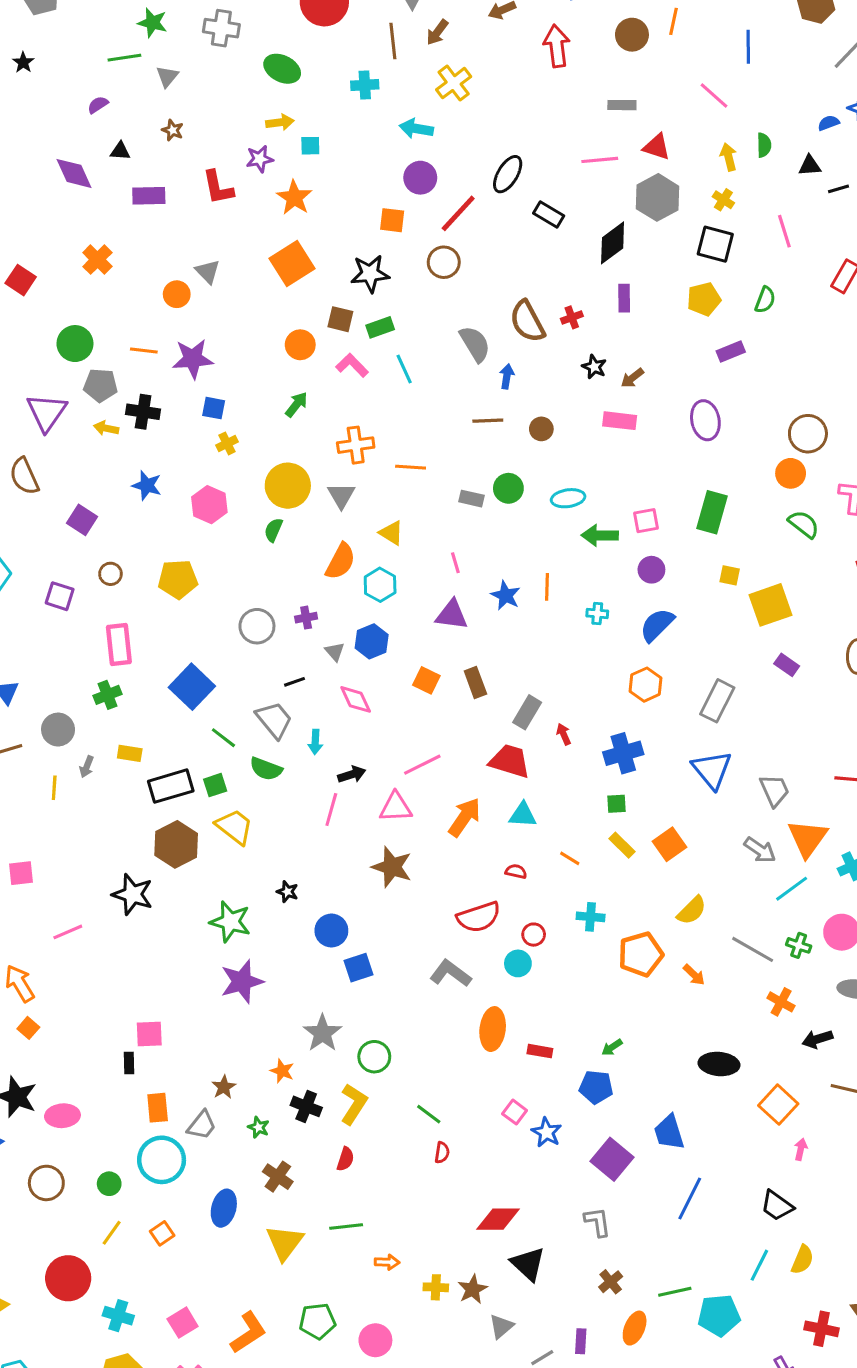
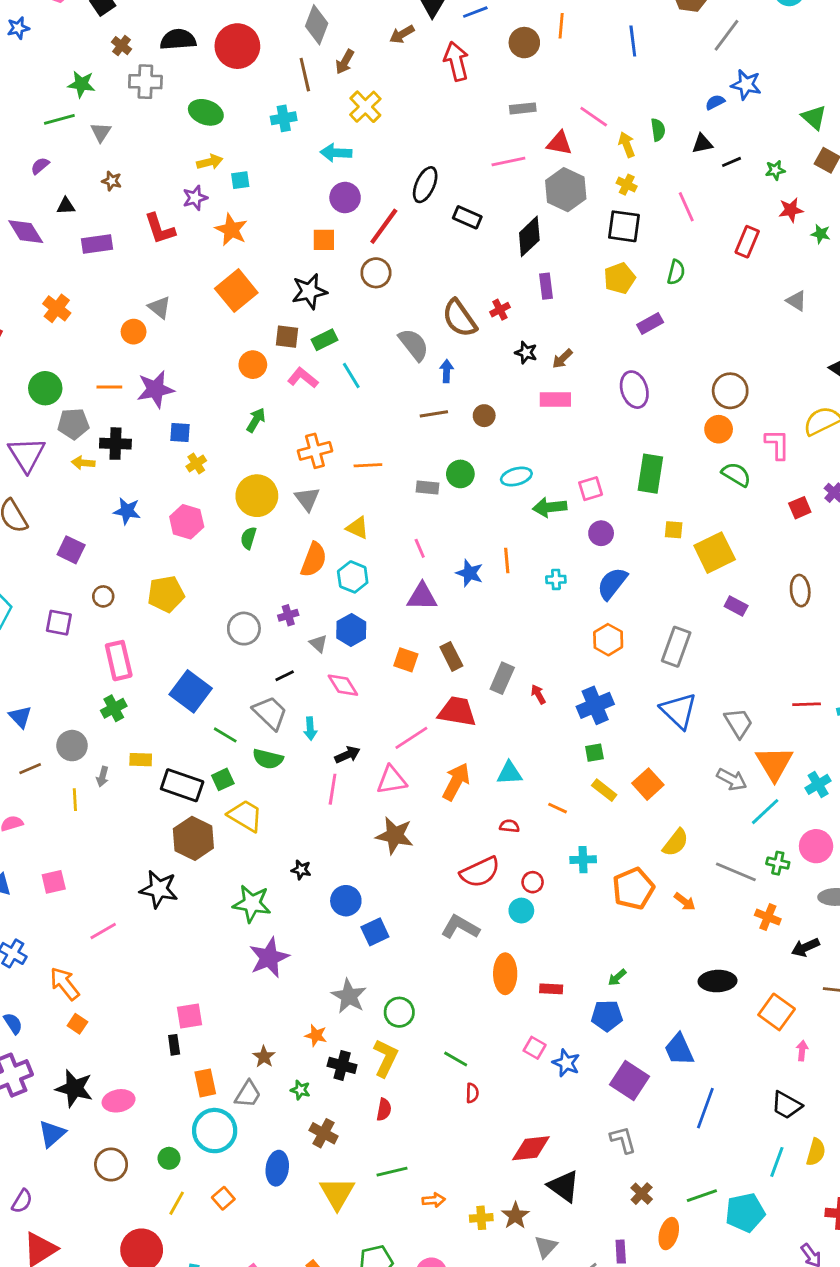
pink line: (714, 95) -> (594, 117), moved
red trapezoid: (510, 761) -> (457, 712), moved
black rectangle: (171, 786) -> (182, 785), turned 42

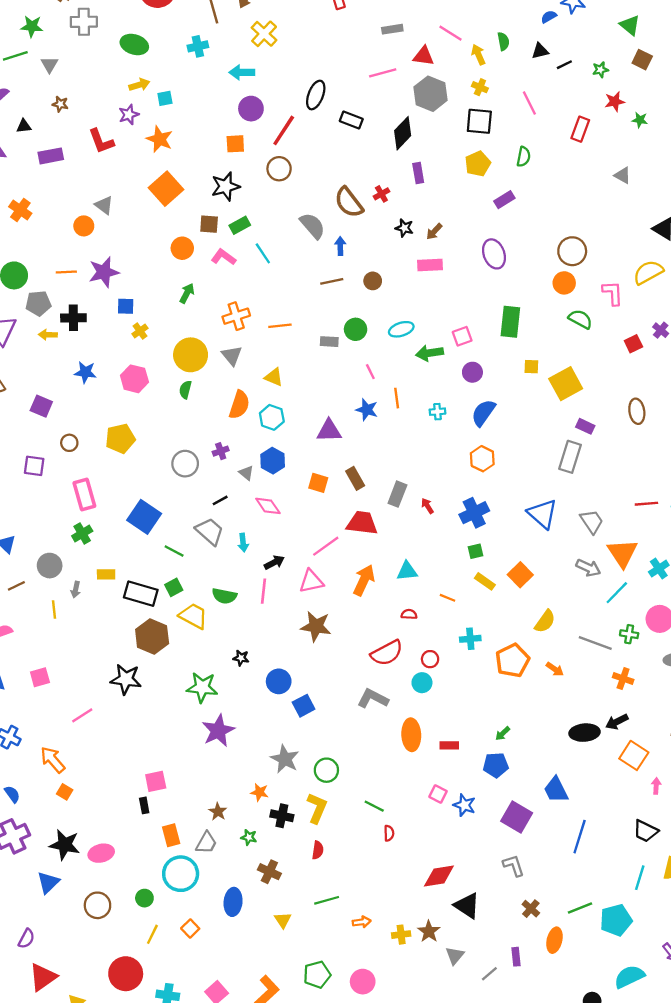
pink line: (420, 548) -> (370, 372), moved
gray rectangle: (676, 647) -> (570, 457), moved
green semicircle: (268, 759) -> (224, 596), moved
black arrow: (805, 947) -> (617, 722), moved
yellow triangle: (337, 1193) -> (283, 920), size x0.6

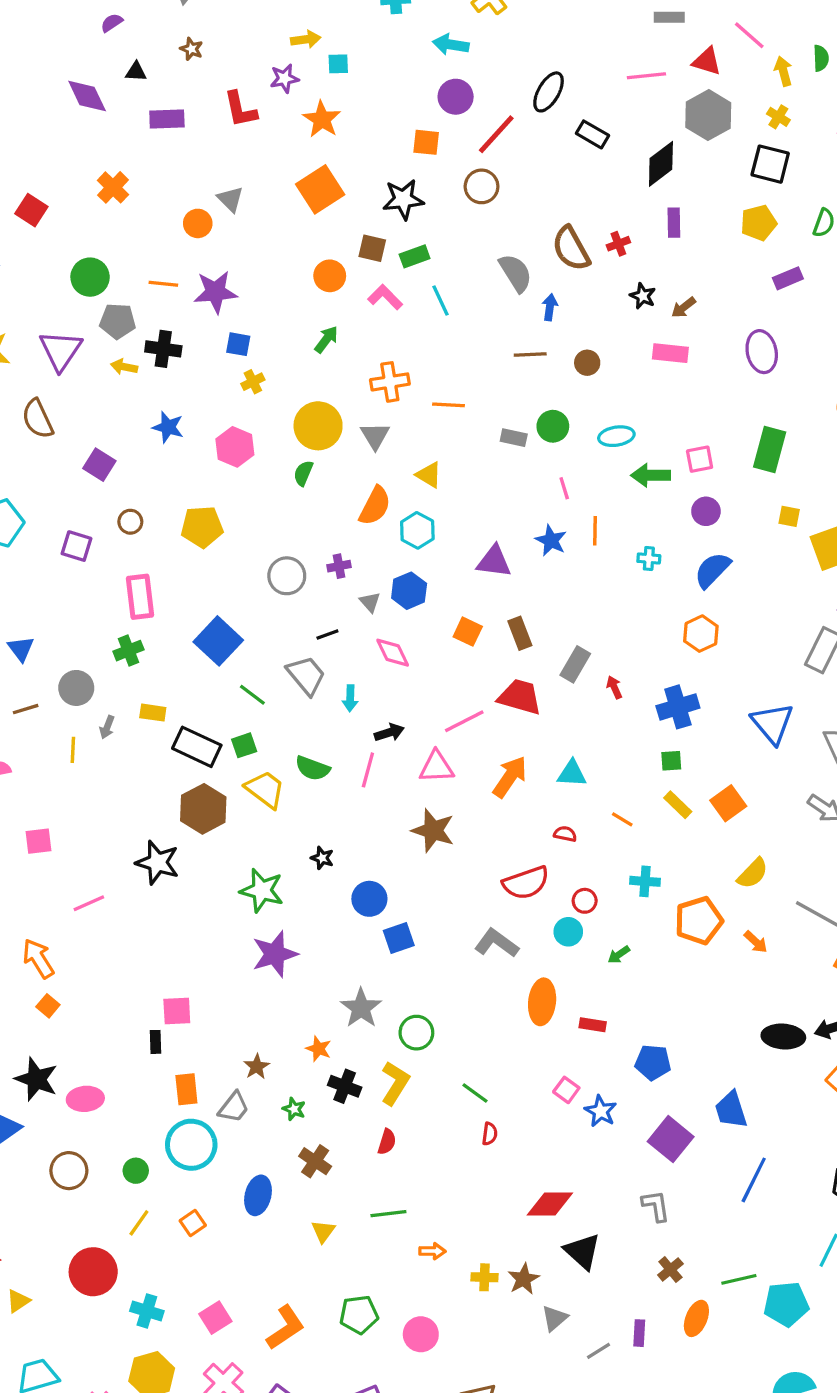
green arrow: (503, 734) -> (619, 955), moved

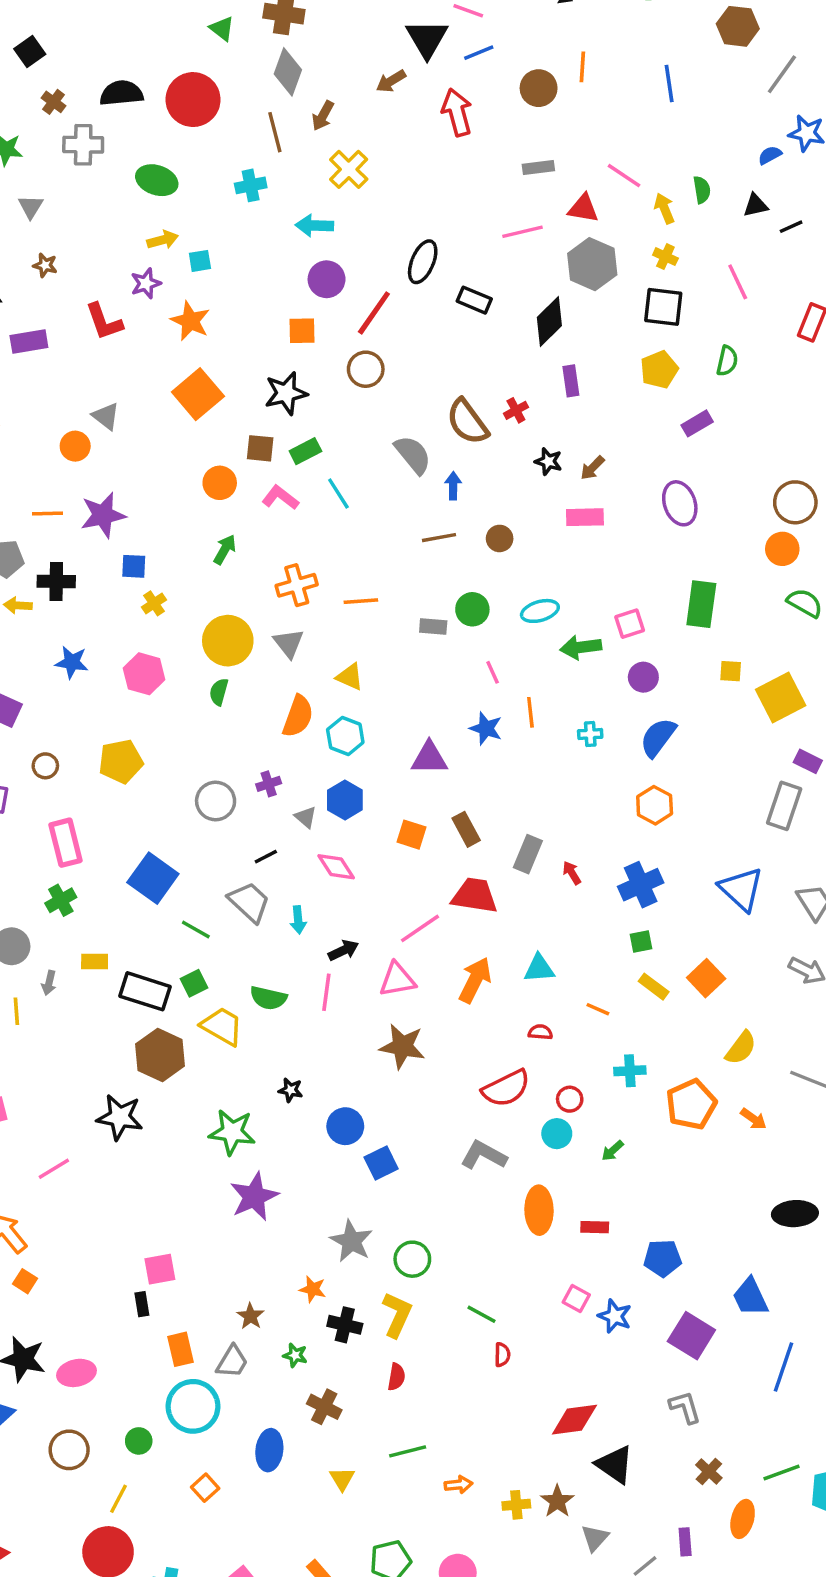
yellow line: (139, 1223) -> (119, 1499), moved

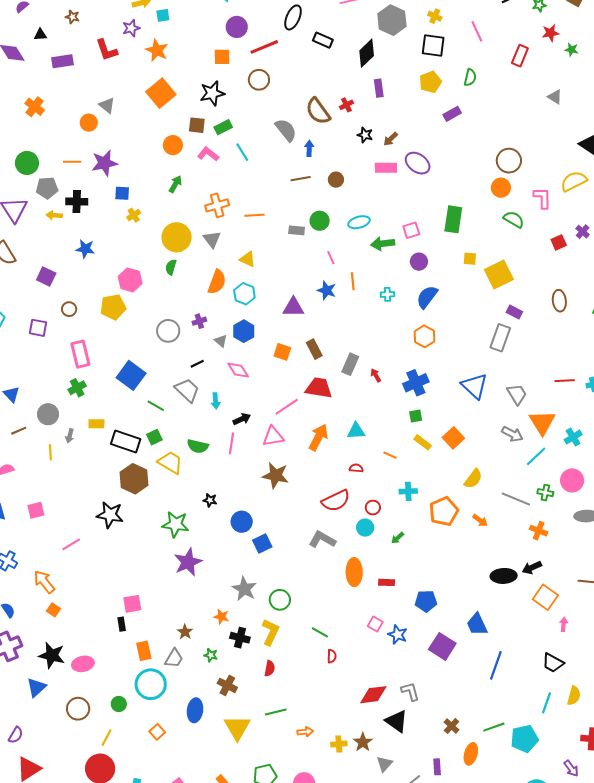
red line: (374, 313) -> (264, 47), turned 32
purple ellipse: (680, 503) -> (418, 163), moved, turned -35
pink hexagon: (144, 674) -> (130, 280), moved
gray L-shape: (685, 1407) -> (410, 691), moved
yellow triangle: (342, 1479) -> (237, 728), size x1.8

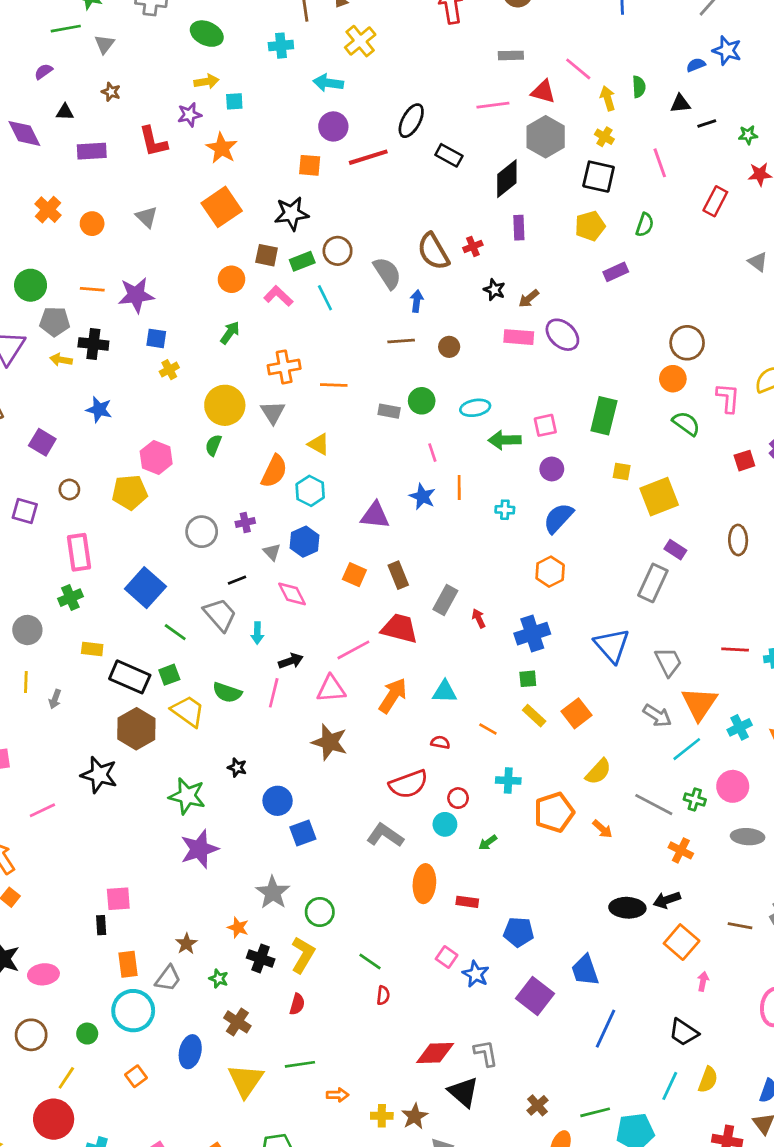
brown circle: (259, 80) -> (338, 251), moved
orange circle: (89, 123) -> (92, 224), moved
gray arrow: (70, 436) -> (55, 699), moved

